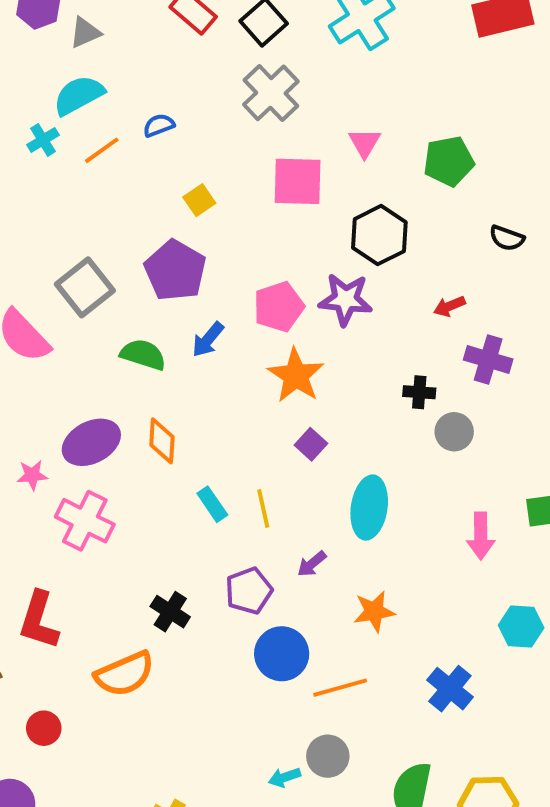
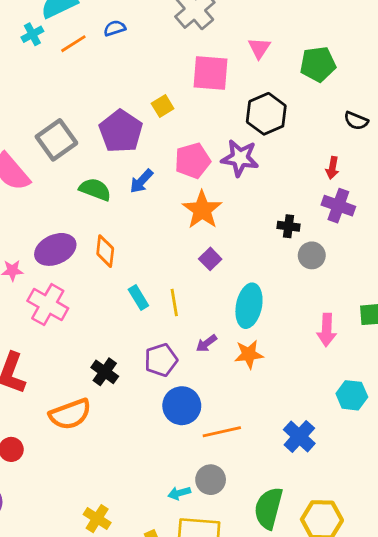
yellow square: (199, 200) -> (163, 106), moved
red arrow: (449, 306) -> (332, 168), moved, turned -60
orange star: (374, 611) -> (249, 354), moved

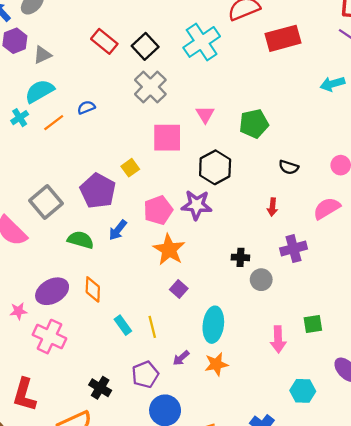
purple cross: (338, 206) -> (293, 249), moved, turned -30

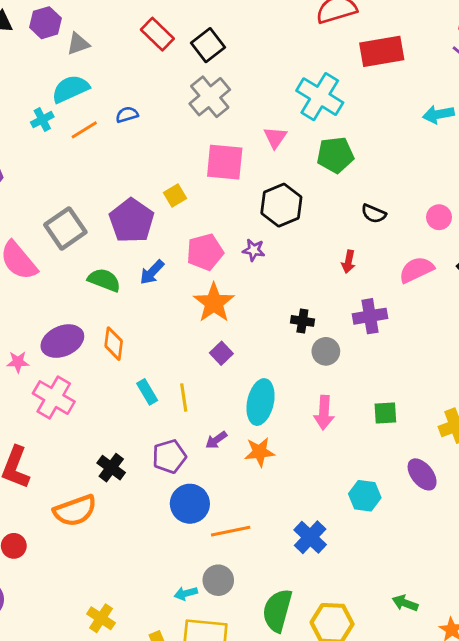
cyan cross: (202, 42) -> (320, 97), moved, turned -30
purple star: (197, 205) -> (254, 250), size x0.6
pink arrow: (278, 339) -> (324, 413), moved

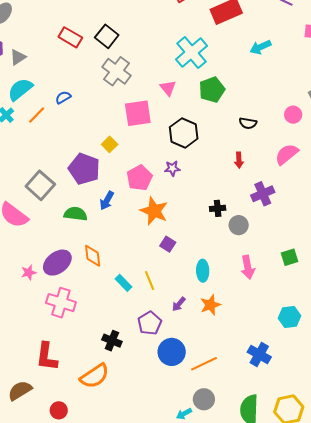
cyan cross: (320, 97) -> (191, 53), turned 32
cyan arrow: (438, 114) -> (261, 47), moved
pink star: (18, 362) -> (29, 272), moved
cyan ellipse: (261, 402) -> (203, 271), size x0.7

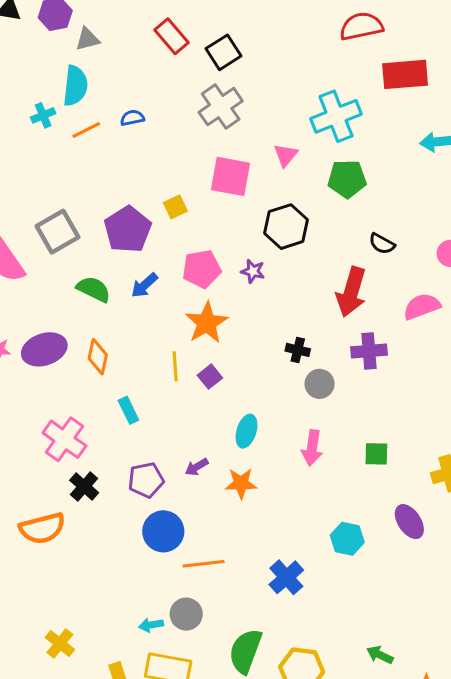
cyan semicircle: (20, 89) -> (75, 86), turned 116
red arrow: (239, 160) -> (351, 292), size x2.0
yellow line: (150, 281) -> (175, 366), moved
pink cross: (61, 303) -> (64, 439), moved

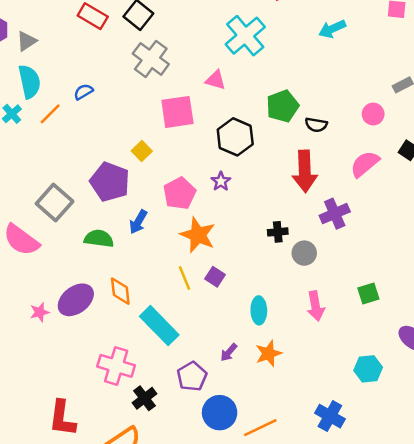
pink triangle: (286, 155) -> (216, 80), turned -35
green pentagon: (347, 179) -> (282, 106), moved
purple star: (253, 271) -> (221, 181), turned -30
cyan rectangle: (128, 410) -> (159, 326), size x1.8
black cross: (84, 486) -> (144, 398), turned 30

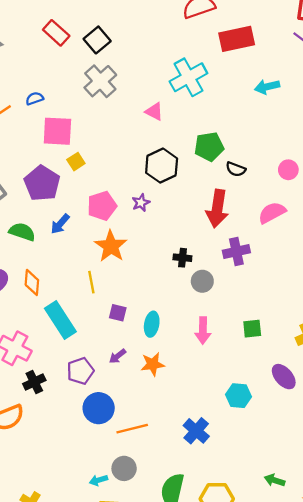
pink square: (177, 112) -> (57, 131), moved
purple square: (215, 277) -> (118, 313), moved, turned -30

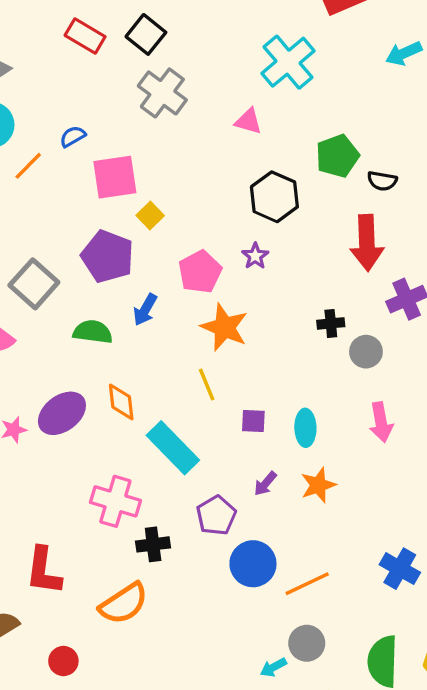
black cross: (34, 382) -> (153, 544), turned 30

